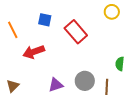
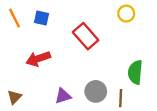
blue square: (45, 20) -> (42, 18), moved
orange line: (13, 30) -> (14, 18), moved
green semicircle: (120, 64) -> (135, 72), size x1.5

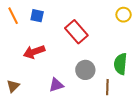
yellow circle: (126, 14) -> (124, 15), moved
gray circle: (96, 91) -> (85, 70), moved

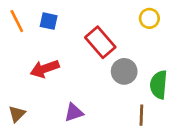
yellow circle: (124, 15) -> (149, 18), moved
gray circle: (85, 70) -> (124, 71), moved

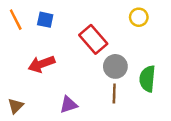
brown line: (141, 115) -> (114, 94), moved

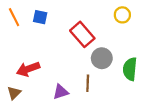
red arrow: (42, 64) -> (28, 69), moved
brown line: (114, 94) -> (88, 83), moved

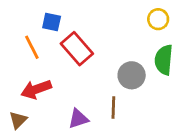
orange line: (14, 17) -> (32, 47), moved
red rectangle: (82, 34) -> (77, 49), moved
green semicircle: (130, 69) -> (164, 60), moved

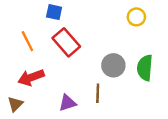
blue square: (52, 22) -> (54, 12), moved
green semicircle: (164, 60) -> (145, 68), moved

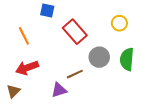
yellow circle: (136, 17) -> (119, 23), moved
red rectangle: (66, 42) -> (75, 32), moved
brown line: (98, 93) -> (75, 74), moved, turned 63

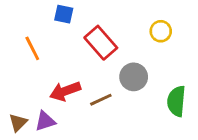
green semicircle: (127, 59) -> (176, 101), moved
red arrow: (27, 68) -> (65, 91), moved
purple triangle: (59, 90) -> (45, 121), moved

